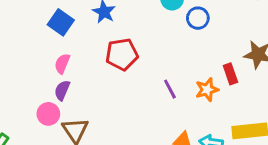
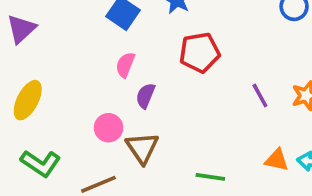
purple semicircle: (62, 90) -> (145, 96), moved

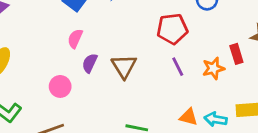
red pentagon: (200, 53) -> (172, 29), moved
brown triangle: (142, 148) -> (124, 66), moved

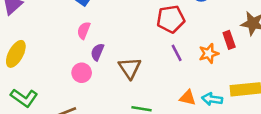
brown triangle: (124, 66) -> (130, 68), moved
pink circle: (60, 86) -> (82, 73), moved

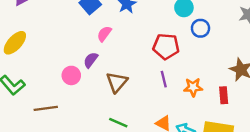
pink semicircle: (84, 30) -> (104, 34), moved
red rectangle: (229, 40) -> (224, 95), moved

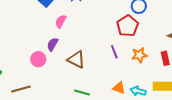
red pentagon: (166, 46) -> (128, 26), moved, turned -30
brown triangle: (117, 82) -> (76, 60), turned -36

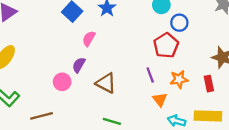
orange triangle: (119, 88) -> (160, 100), moved, turned 32

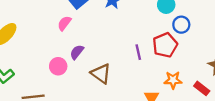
pink semicircle: (89, 39) -> (64, 23), moved
purple line: (150, 75) -> (138, 52), moved
red rectangle: (209, 84) -> (202, 88), turned -49

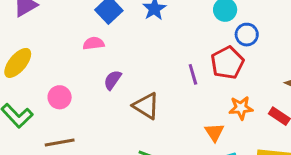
pink semicircle: (64, 23) -> (94, 43), turned 49
pink circle: (58, 66) -> (60, 97), moved

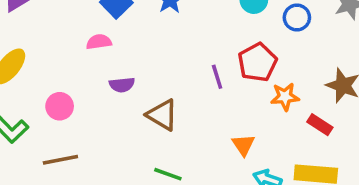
blue circle: (247, 35) -> (297, 17), moved
purple semicircle: (113, 80) -> (122, 85), turned -130
orange star: (241, 108) -> (285, 97), moved

